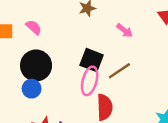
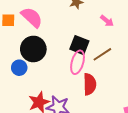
pink semicircle: (34, 27) -> (32, 17), size x1.6
blue circle: (32, 89) -> (19, 68), moved

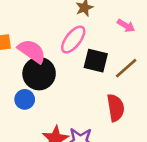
pink semicircle: (32, 17) -> (32, 51), moved
pink ellipse: (78, 62) -> (73, 40), moved, turned 30

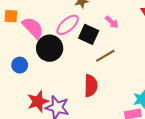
black square: (96, 61) -> (89, 34), moved
black circle: (39, 74) -> (50, 48), moved

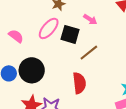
pink semicircle: (33, 28) -> (16, 36), size x0.7
black circle: (50, 48) -> (32, 70), moved

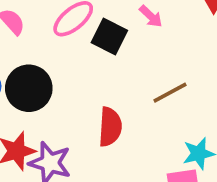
brown line: (89, 53) -> (170, 93), moved

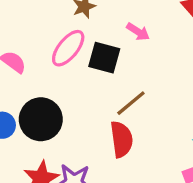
brown line: (170, 93) -> (131, 103), moved

